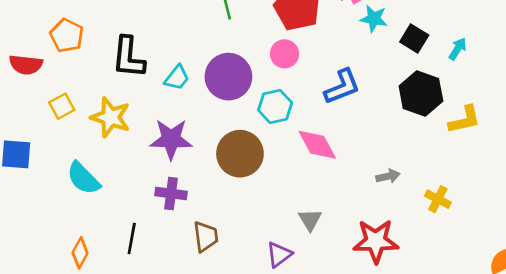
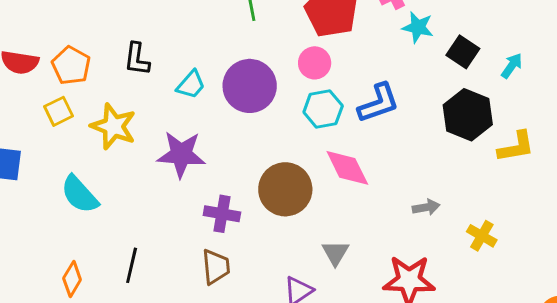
orange pentagon: (67, 35) -> (71, 66), moved
black L-shape: (128, 57) -> (137, 59), size x0.7
cyan hexagon: (275, 106) -> (323, 109), moved
brown circle: (240, 154) -> (285, 189), moved
purple cross: (171, 194) -> (222, 214), moved

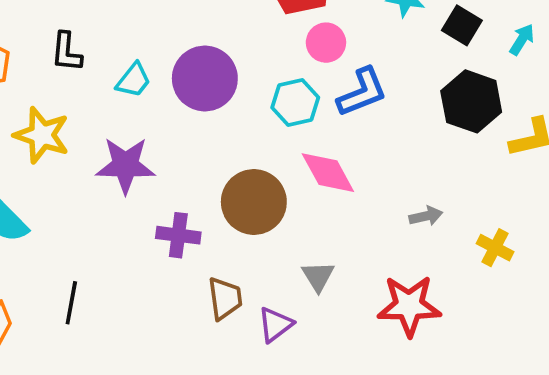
pink circle: (315, 63) -> (326, 43), moved
brown trapezoid: (216, 267) -> (225, 298), moved

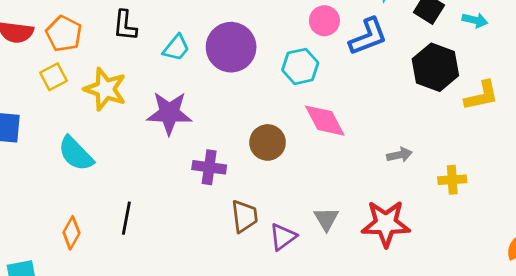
cyan arrow: (522, 40) -> (475, 20), turned 70
blue L-shape: (362, 92) -> (368, 37), moved
brown circle: (254, 202) -> (268, 142), size x0.7
yellow cross: (495, 248) -> (452, 180), turned -32
gray triangle: (318, 276) -> (326, 219), moved

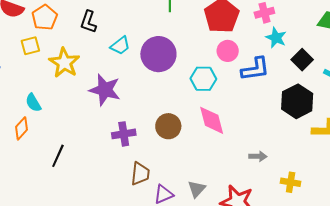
cyan semicircle: (76, 154) -> (33, 103), size x0.7
purple cross: (209, 167) -> (124, 134), turned -30
orange diamond: (71, 233) -> (21, 128), moved

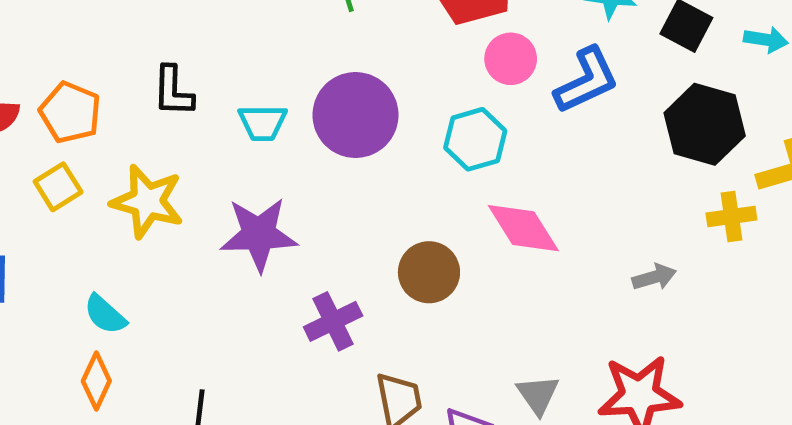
cyan trapezoid: (120, 46) -> (263, 123), turned 55
yellow cross: (291, 182) -> (731, 217), moved

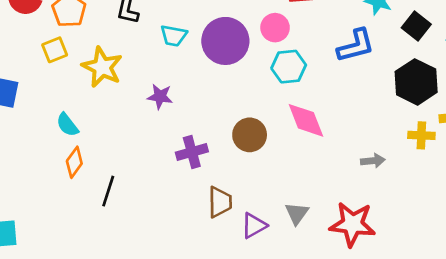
pink circle: (511, 59) -> (275, 28), moved
purple star: (259, 234) -> (160, 97), size x0.6
orange diamond: (96, 381) -> (74, 162), moved

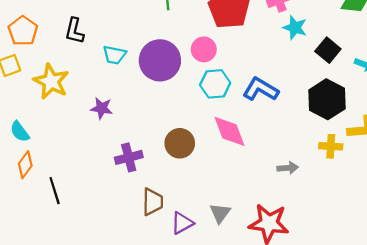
blue L-shape: (356, 46) -> (261, 89), moved, turned -136
black line: (108, 191) -> (55, 191), turned -36

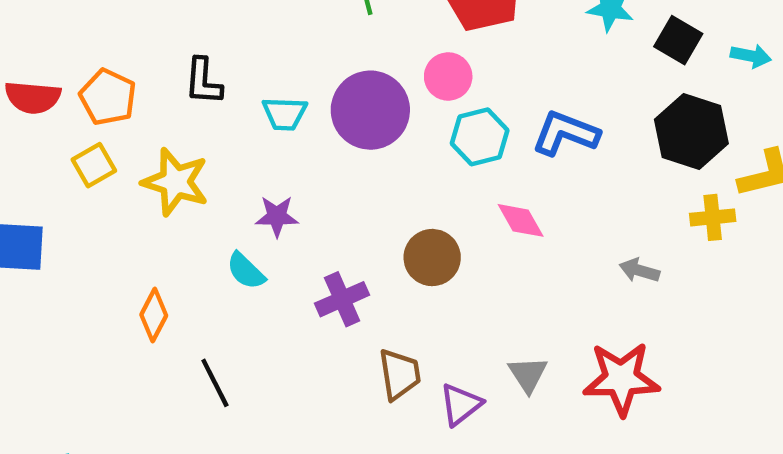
pink diamond: (229, 131) -> (521, 220), size x0.7
cyan semicircle: (20, 132) -> (246, 271), moved
orange diamond: (25, 165) -> (154, 315), moved
gray arrow: (288, 168) -> (639, 270), turned -150

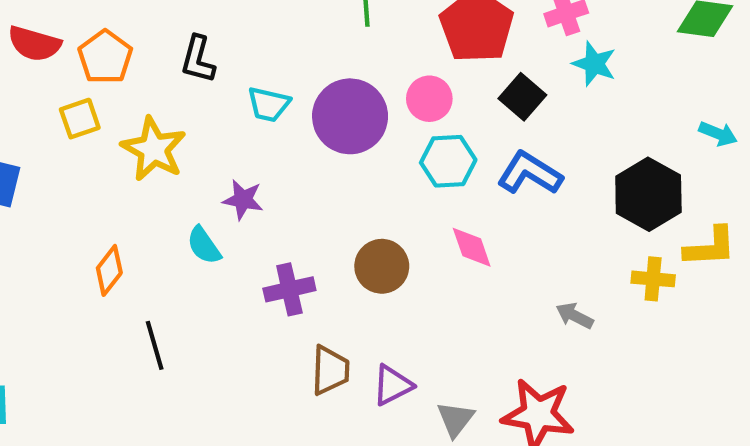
black square: (678, 40) -> (522, 97), moved
gray triangle: (528, 374) -> (455, 419), moved
purple triangle: (461, 404) -> (392, 385), moved

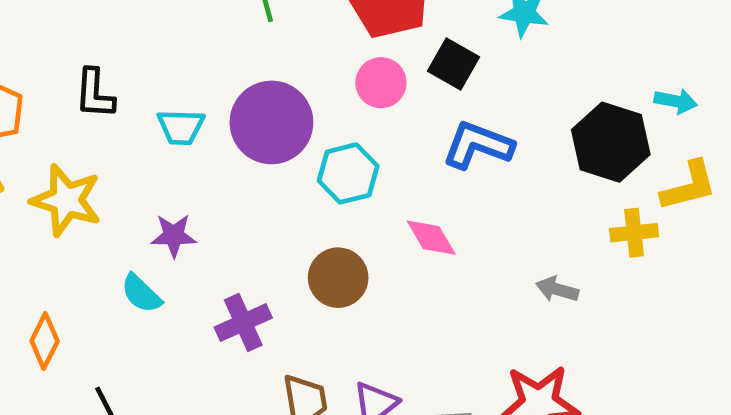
pink circle: (429, 99) -> (381, 83), moved
cyan arrow: (718, 134) -> (676, 101), moved
cyan hexagon: (448, 161) -> (348, 173), moved

